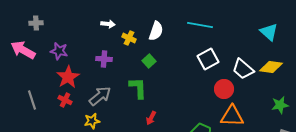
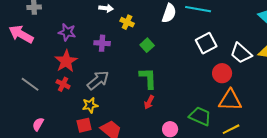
white semicircle: (156, 31) -> (169, 13), moved
purple star: (59, 51) -> (67, 32), moved
green L-shape: (138, 88) -> (148, 78), moved
gray line: (32, 100) -> (30, 84), turned -36

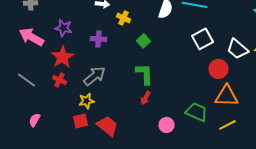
pink arrow: (21, 34) -> (31, 37), moved

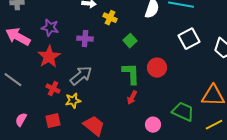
red circle: (218, 69) -> (157, 68), moved
red cross: (59, 80) -> (53, 89), moved
red square: (80, 121) -> (53, 121), moved

